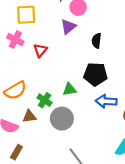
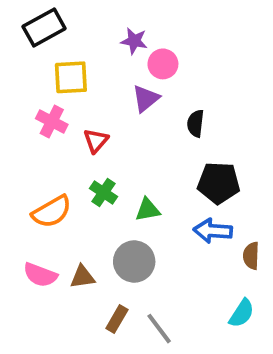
black pentagon: (95, 74) -> (219, 183), moved
green cross: (45, 100) -> (103, 192), moved
brown triangle: (29, 116) -> (82, 277), moved
brown rectangle: (16, 152) -> (117, 319), moved

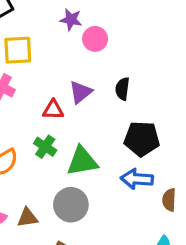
purple triangle: (146, 98) -> (81, 92), moved
red triangle: (96, 141) -> (53, 110), moved, turned 50
green triangle: (148, 210) -> (82, 161), size x1.5

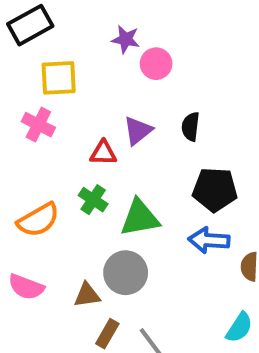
brown triangle: (27, 218) -> (87, 295), moved

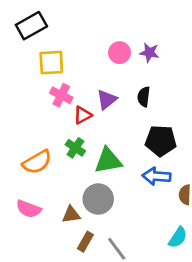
purple star: (126, 39) -> (149, 53), moved
pink cross: (38, 125) -> (61, 95), moved
red triangle: (103, 153) -> (83, 115), turned -30

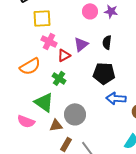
black pentagon: (161, 141) -> (104, 73), moved
green triangle: (108, 161) -> (44, 102), moved, turned 45
orange semicircle: (37, 162) -> (30, 66), moved

